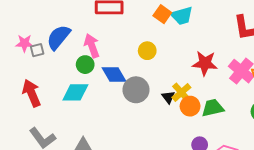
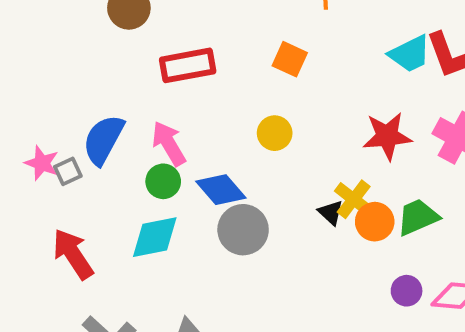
cyan trapezoid: (182, 16) -> (410, 54), moved
pink star: (24, 43) -> (42, 163), turned 30
gray circle: (136, 90) -> (243, 230), moved

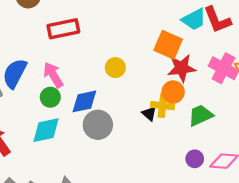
orange square: (290, 59) -> (168, 45), moved, size x1.4
blue diamond: (221, 190) -> (84, 101), turned -60
yellow cross: (354, 199) -> (163, 106), turned -30
orange circle: (375, 222) -> (173, 92), moved

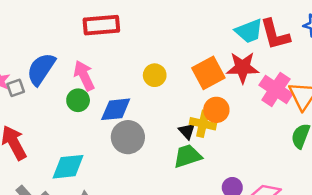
orange square: (168, 45) -> (208, 73), moved, turned 32
red star: (182, 68) -> (243, 67), moved
green trapezoid: (201, 115) -> (187, 156), moved
cyan diamond: (46, 130) -> (68, 167), moved

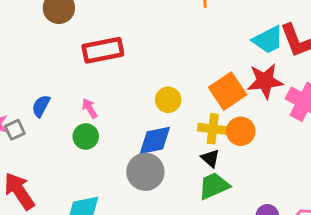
blue semicircle: (41, 69) -> (41, 106), size x0.6
pink arrow: (84, 76) -> (90, 108), size x0.6
blue diamond: (116, 109) -> (155, 140), moved
yellow cross: (203, 124) -> (213, 129), moved

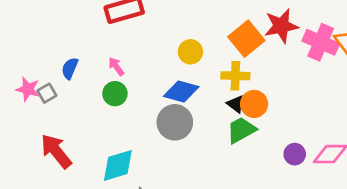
orange circle: (241, 131) -> (254, 104), moved
blue diamond: (155, 140) -> (181, 92), turned 32

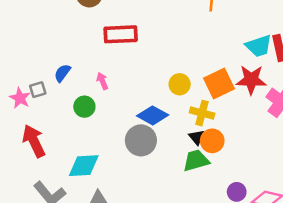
yellow circle: (190, 52) -> (180, 84), moved
pink star: (28, 89) -> (20, 98), moved
green circle: (115, 94) -> (84, 107), moved

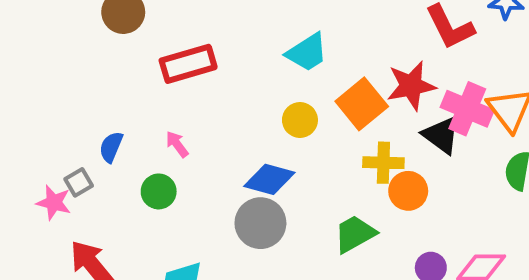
cyan trapezoid: (259, 46) -> (307, 52), moved
yellow cross: (202, 113) -> (383, 163), moved
black triangle: (197, 137) -> (441, 135), moved, size x1.5
orange circle: (212, 141) -> (408, 191), moved

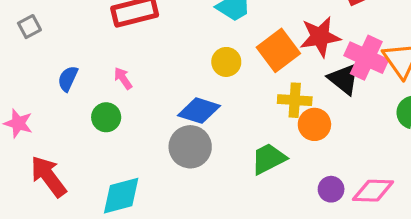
gray square: (79, 182) -> (29, 27), moved

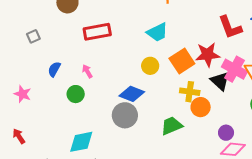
red arrow: (48, 176) -> (19, 136), moved, size x0.6
purple circle: (331, 189) -> (226, 133), moved

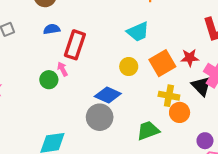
red rectangle: (97, 32) -> (75, 45), moved, turned -64
red star: (208, 55) -> (190, 58), size x0.7
blue semicircle: (54, 69) -> (52, 29), moved, turned 49
green circle: (76, 94) -> (49, 80), moved

